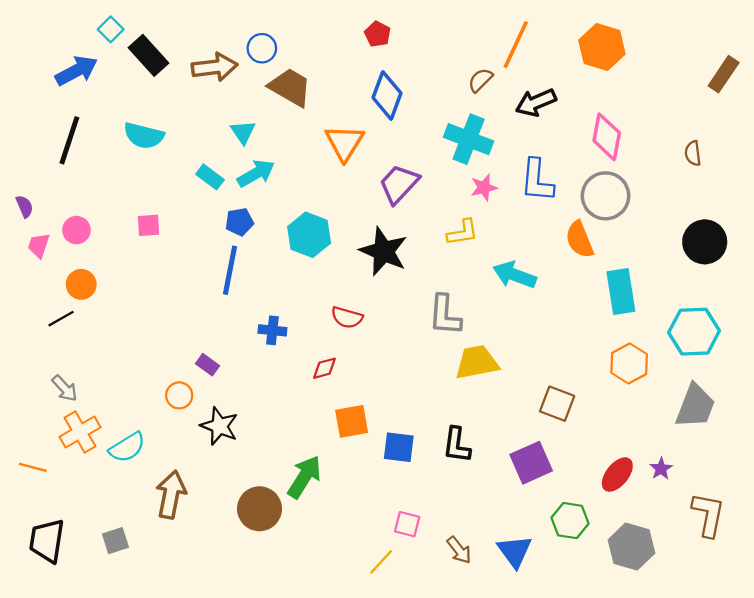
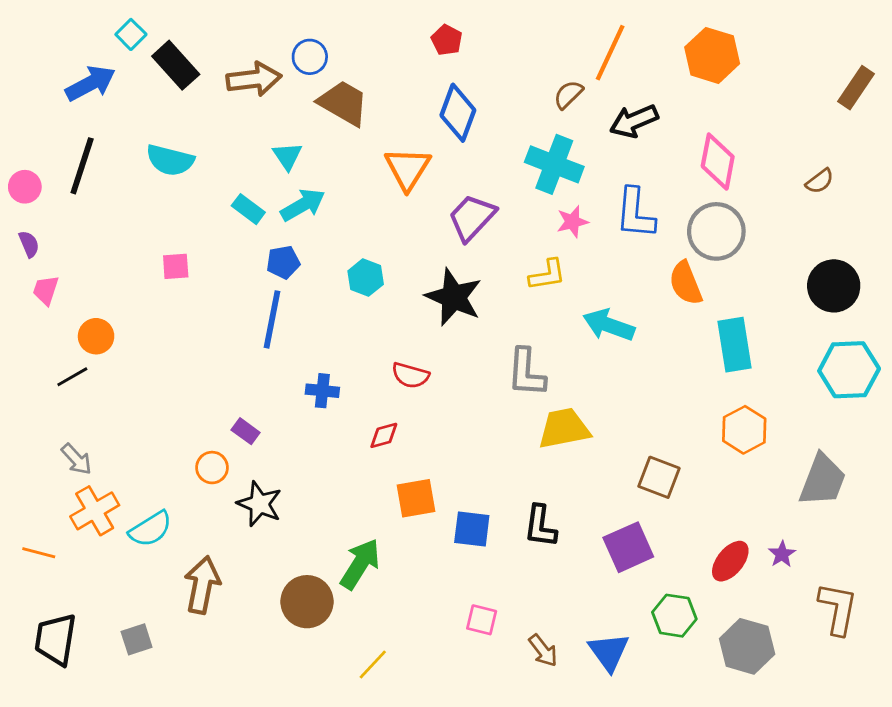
brown semicircle: (693, 153) -> (820, 181), turned -120
pink circle: (76, 230) -> (25, 187), moved
cyan hexagon: (309, 235) -> (366, 278), size x0.7
cyan hexagon: (694, 332) -> (849, 370), moved
yellow line: (381, 562) -> (373, 665), moved

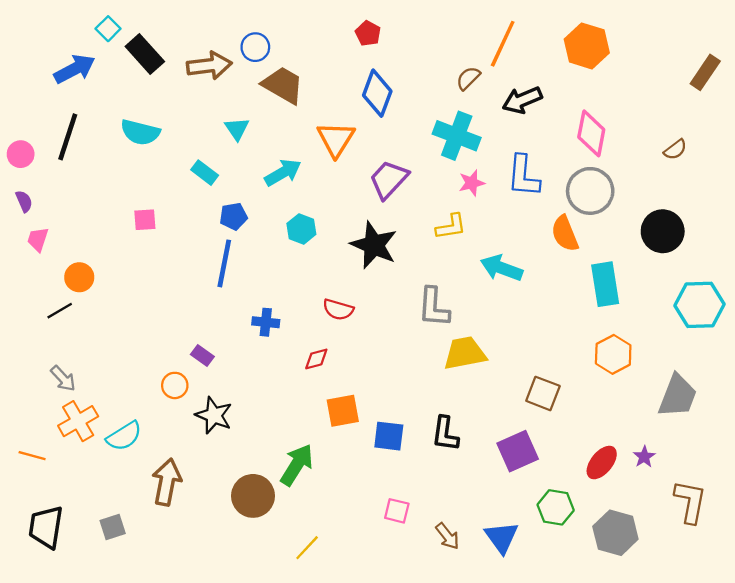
cyan arrow: (303, 205) -> (283, 173), moved
black circle: (834, 286) -> (663, 231), moved

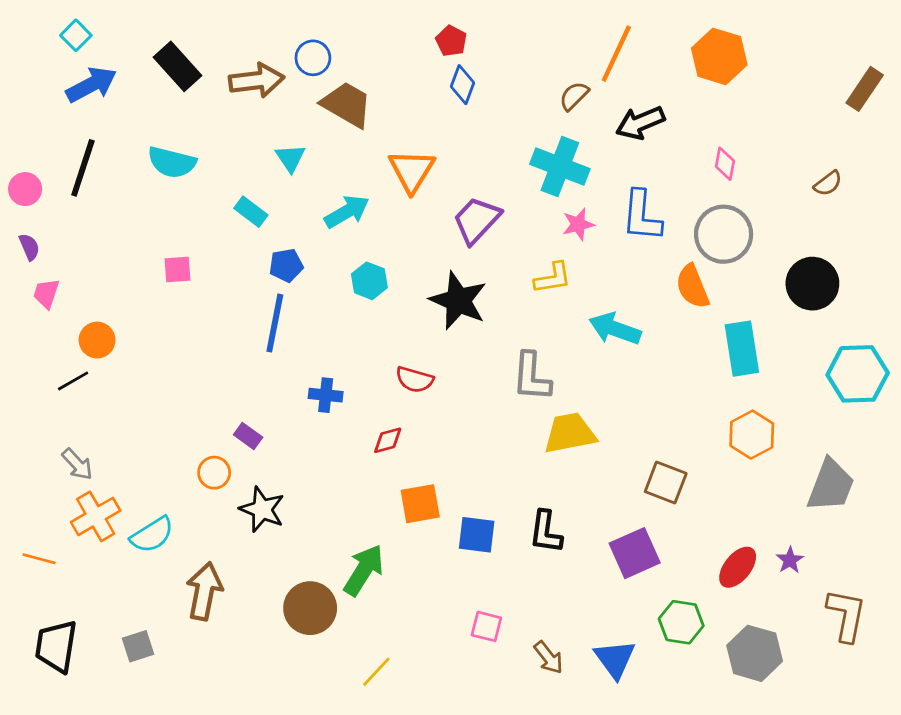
cyan square: (108, 29) -> (76, 35), moved
blue diamond: (377, 93) -> (462, 85), moved, size x0.7
pink diamond: (591, 133) -> (725, 164), size x0.6

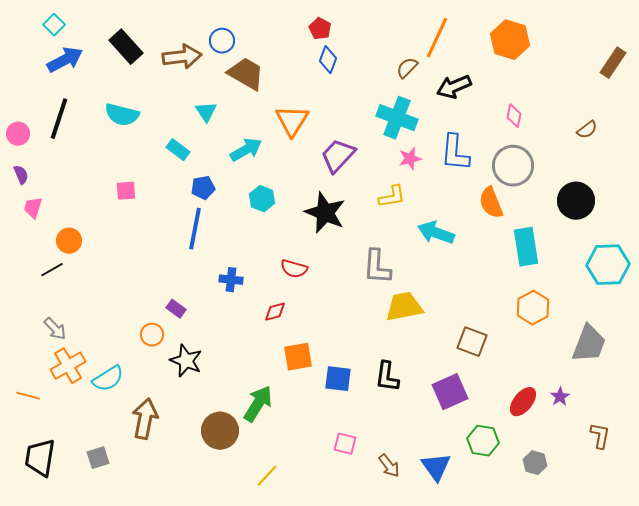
brown L-shape: (846, 615) -> (600, 436), size x0.7
gray hexagon: (755, 653) -> (535, 463), size x0.6

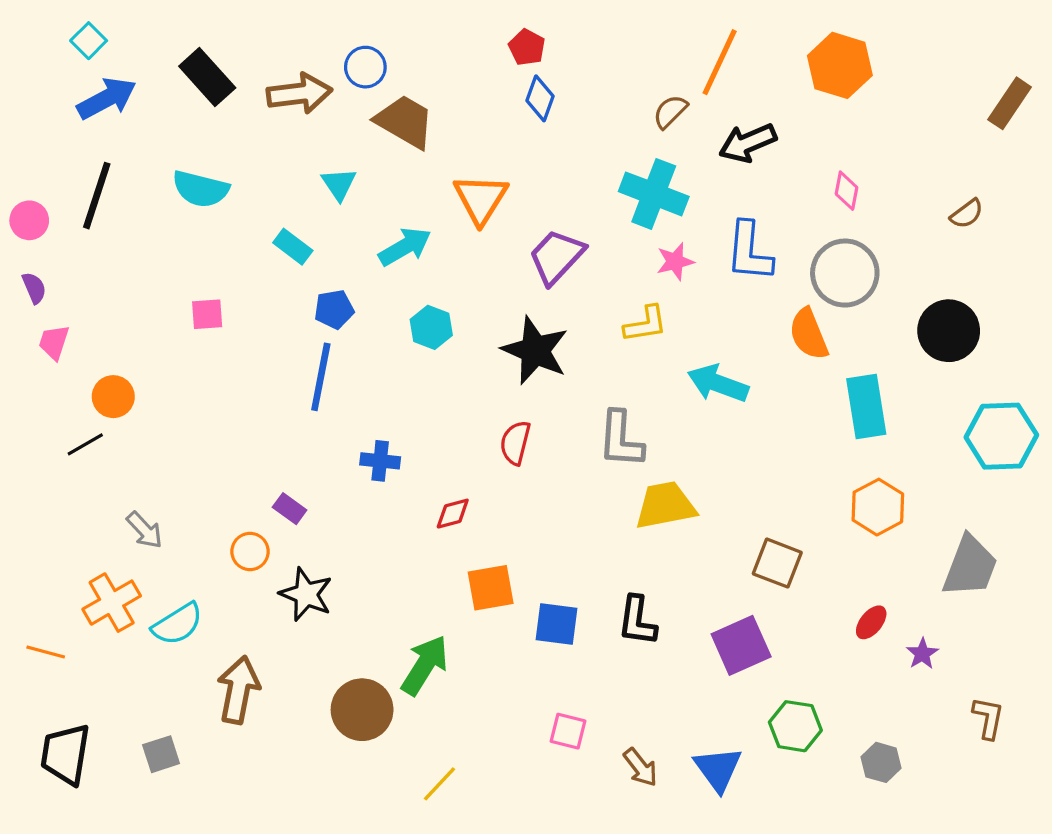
red semicircle: (294, 269) -> (515, 443), moved, turned 88
gray arrow: (55, 329) -> (145, 530), moved
red ellipse: (523, 402) -> (871, 622), moved, size x0.7

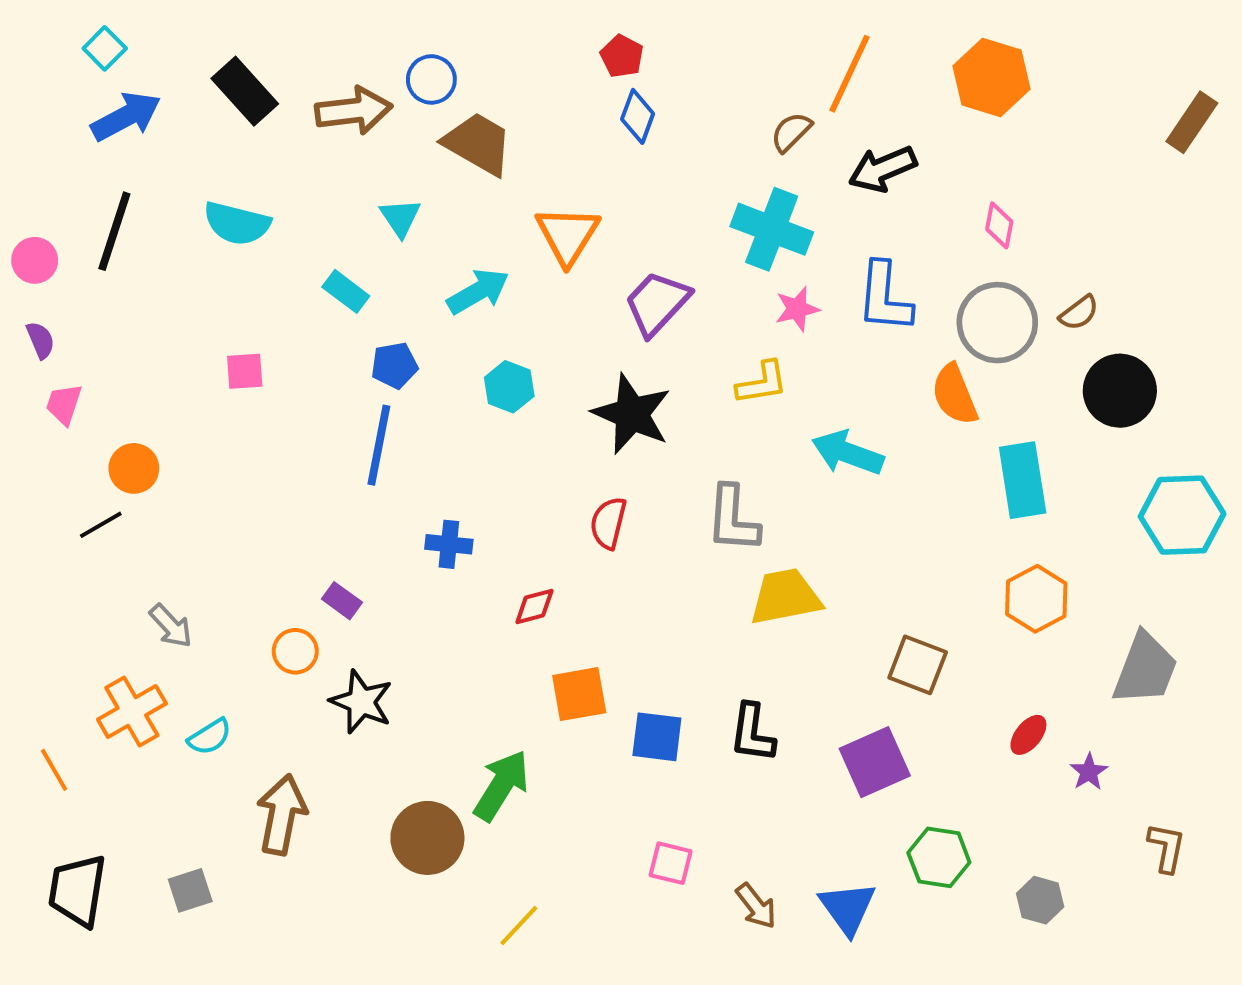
brown semicircle: (967, 214) -> (1079, 313), moved
cyan semicircle: (178, 624) -> (210, 737), size x0.7
orange line: (46, 652) -> (54, 770), turned 45

